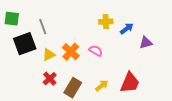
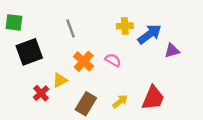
gray line: (43, 27) -> (71, 28), moved
blue arrow: (127, 29) -> (150, 34), size x1.5
yellow triangle: (49, 55) -> (60, 80), moved
red cross: (50, 79) -> (41, 93), moved

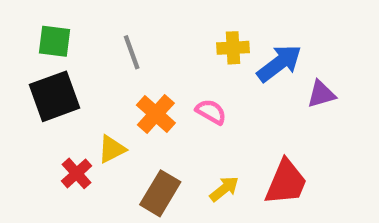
green square: (14, 22) -> (54, 41), moved

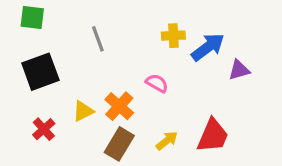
green square: (54, 41) -> (32, 18), moved
orange cross: (156, 114) -> (119, 106), moved
red cross: (77, 173) -> (44, 129), moved

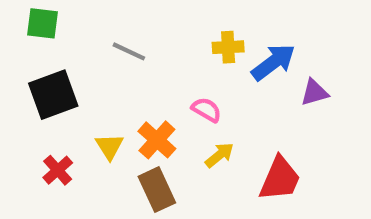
gray line: (98, 39) -> (129, 51), turned -45
yellow triangle: (83, 111) -> (109, 146), turned -35
yellow arrow: (167, 141) -> (219, 155), moved
brown rectangle: (119, 144) -> (157, 190), turned -56

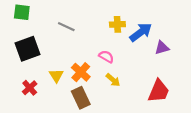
yellow arrow: (219, 155) -> (113, 80), turned 80
red trapezoid: (280, 179) -> (159, 91), moved

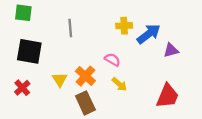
gray line: (66, 27) -> (70, 28), turned 60
black square: (27, 49) -> (29, 51), turned 30
red cross: (30, 88) -> (22, 88), moved

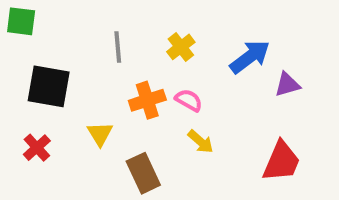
green square: (23, 13) -> (21, 21), moved
yellow cross: (124, 26) -> (181, 47), moved, turned -35
orange cross: (85, 76) -> (147, 100), moved, turned 30

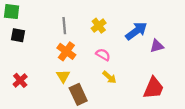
black square: (49, 86) -> (18, 35), moved, size x0.6
orange cross: (147, 100) -> (66, 51), moved, turned -36
yellow triangle: (100, 134) -> (63, 76), moved

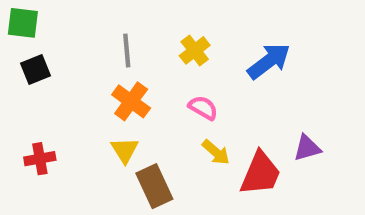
black square: (18, 35) -> (36, 70), turned -32
purple triangle: (157, 46) -> (307, 148), moved
red cross: (20, 80) -> (40, 159), turned 32
red trapezoid: (154, 88) -> (260, 173), moved

